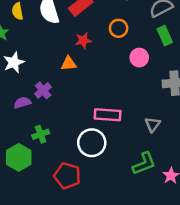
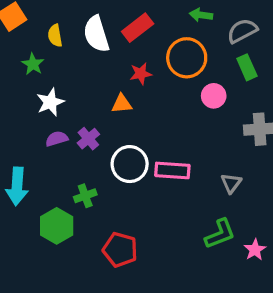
orange circle: (119, 28) -> (187, 58), size x1.6
purple semicircle: (22, 103) -> (57, 139), moved
white circle: (92, 143) -> (130, 164), moved

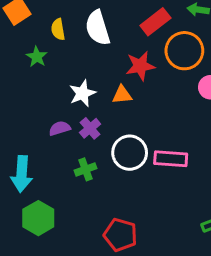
red rectangle: (138, 28) -> (155, 22), moved
red star: (141, 74) -> (140, 66), size x1.4
white star: (50, 102) -> (82, 93), moved
green cross: (85, 196) -> (85, 169), moved
green hexagon: (57, 226) -> (38, 218), moved

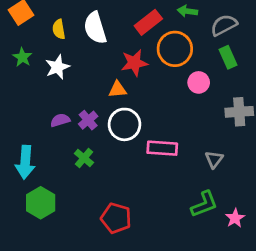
green star: (37, 57) -> (22, 57), moved
white star: (82, 93) -> (57, 67), moved
white circle: (130, 153) -> (125, 124), moved
green cross: (85, 169) -> (84, 158), turned -30

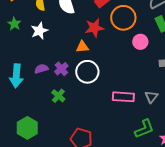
pink rectangle: (162, 148) -> (123, 97), moved
cyan arrow: (25, 162) -> (16, 76), moved

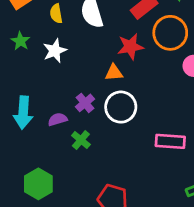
purple semicircle: (41, 69) -> (58, 119), moved

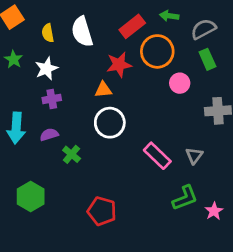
purple cross: (85, 103) -> (52, 99), moved, turned 30
pink rectangle: (170, 141) -> (157, 156), turned 40

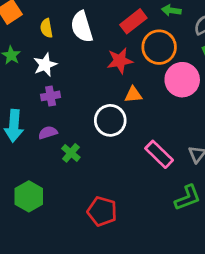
pink circle: (180, 83) -> (182, 80), size x1.6
orange triangle: (103, 90) -> (133, 95), moved

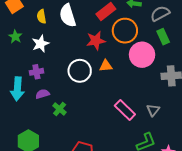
purple cross: (51, 96) -> (36, 72), moved
white circle: (110, 120) -> (80, 71), moved

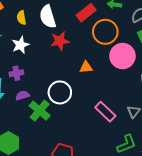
red star: (96, 41) -> (60, 41), moved
white circle: (80, 71) -> (60, 92), moved
green cross: (60, 109) -> (40, 111), size x1.5

